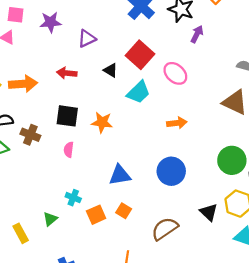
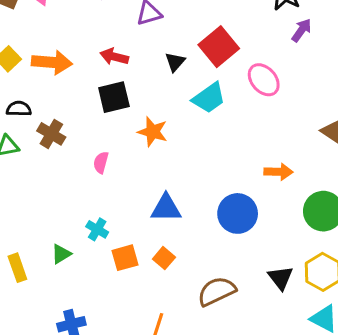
black triangle: (110, 70) -> (175, 62), turned 32
black square: (67, 116) -> (114, 97), moved, turned -30
orange arrow: (177, 123) -> (278, 172), moved

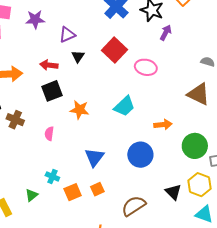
black triangle: (175, 62) -> (78, 56), moved
pink ellipse: (264, 80) -> (146, 67), turned -30
cyan trapezoid: (209, 98) -> (124, 106), moved
blue triangle: (166, 208) -> (94, 157), turned -45
orange square: (164, 258) -> (97, 189), turned 32

